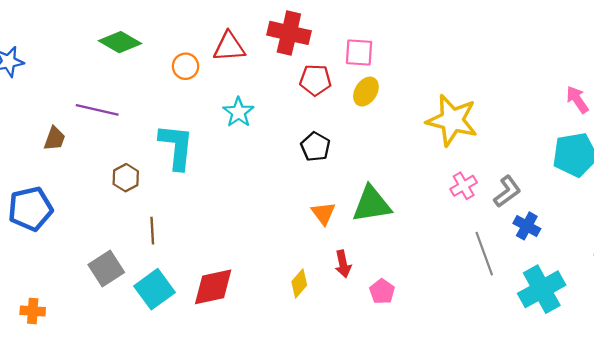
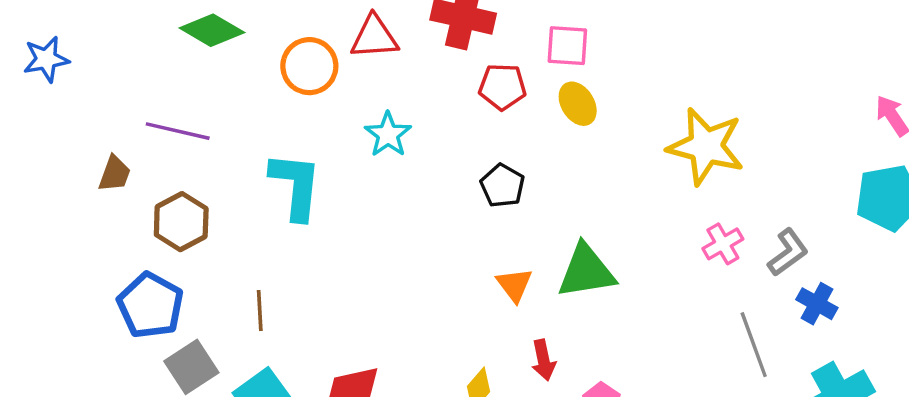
orange circle: (186, 66) -> (309, 66), size x1.4
yellow ellipse: (366, 92) -> (578, 104), turned -64
brown hexagon: (126, 178) -> (181, 222), moved, size x1.4
blue pentagon: (30, 209) -> (150, 305), moved, turned -30

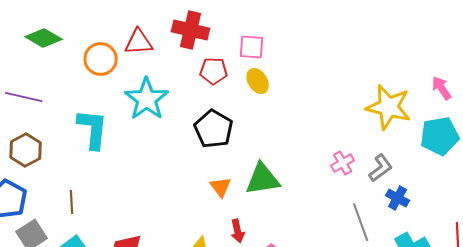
cyan star: (388, 134) -> (147, 99), size x1.6
yellow star: (706, 146) -> (389, 107), moved
black pentagon: (502, 186) -> (214, 129), size x1.5

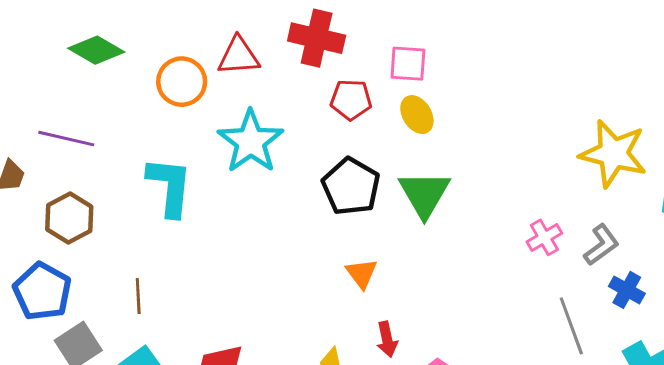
green triangle: (263, 179) -> (424, 194), moved, turned -51

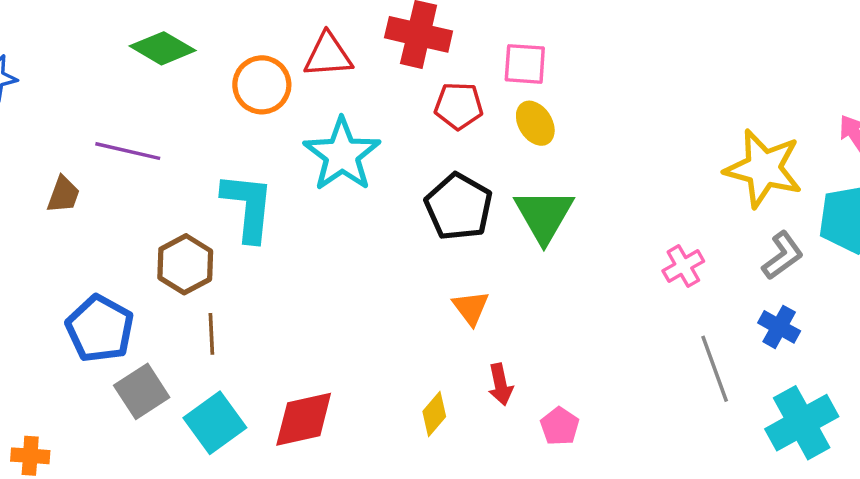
brown hexagon: (69, 218) -> (185, 264), moved
gray L-shape: (601, 245) -> (783, 256), moved

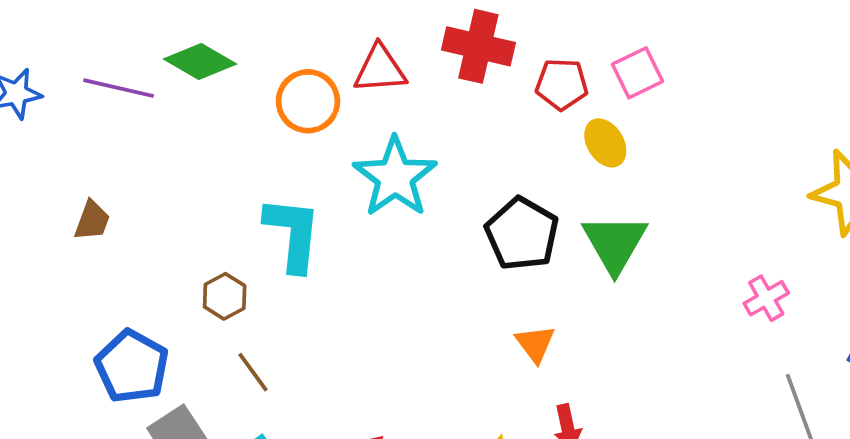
pink square: (525, 64) -> (637, 73), moved, turned -30
red pentagon: (459, 106) -> (562, 84), moved
purple line: (128, 151) -> (119, 88), moved
brown hexagon: (185, 264) -> (225, 296), size x0.7
brown line: (211, 334) -> (253, 372), turned -33

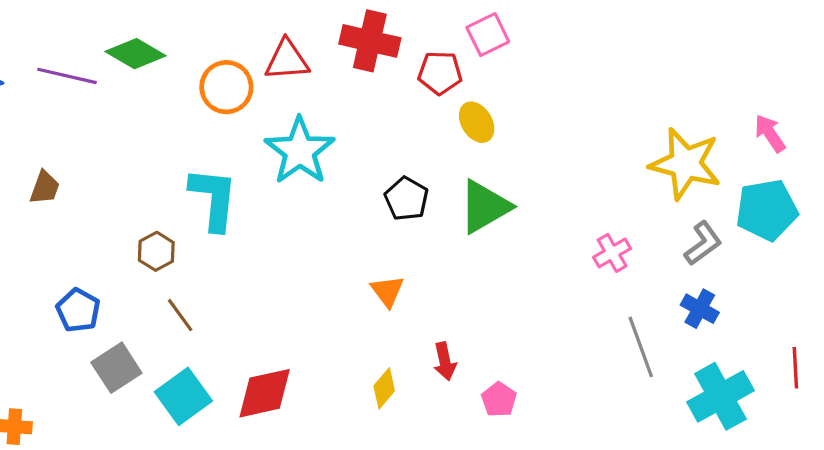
pink square: (637, 73) -> (488, 35), moved
black pentagon: (522, 234) -> (406, 199), size x0.7
green triangle: (615, 243) -> (485, 207), turned 30
orange triangle: (535, 344) -> (387, 291), moved
blue pentagon: (132, 366) -> (78, 310), size x0.7

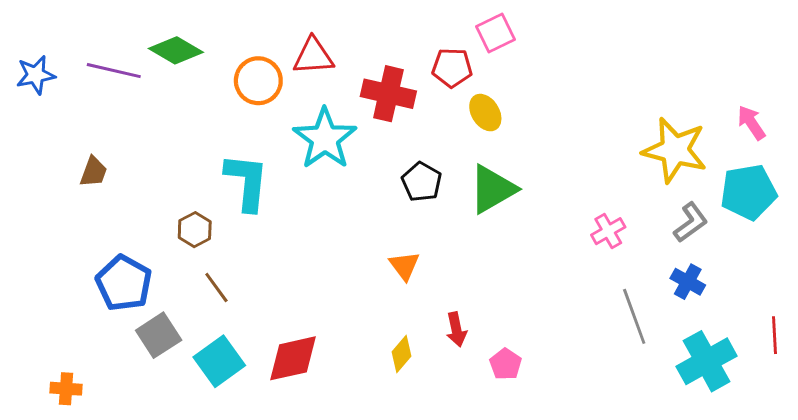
red cross: (370, 41) -> (388, 94), moved
blue pentagon: (78, 310) -> (124, 283), size x1.4

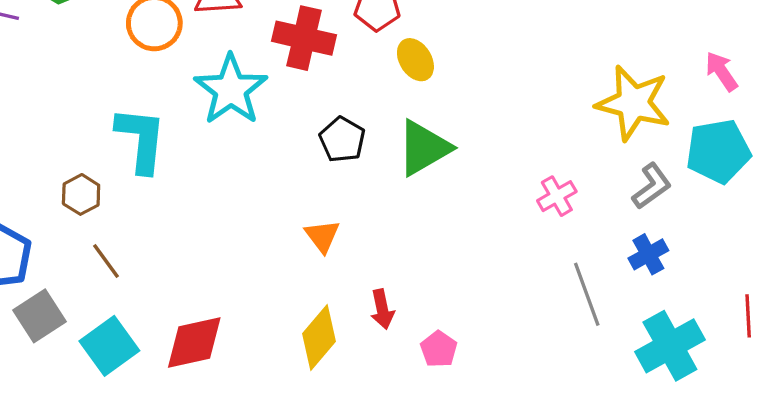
blue cross: (688, 282) -> (648, 254), turned 32
yellow diamond: (401, 354) -> (319, 337), size x1.5

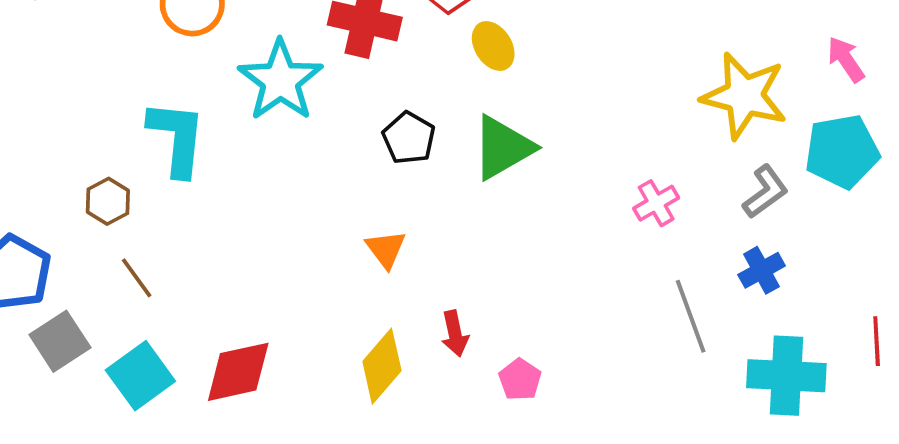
cyan cross: (670, 346) -> (786, 376), turned 32

